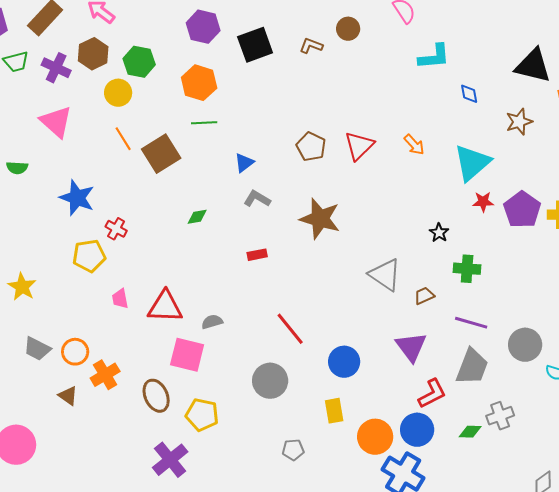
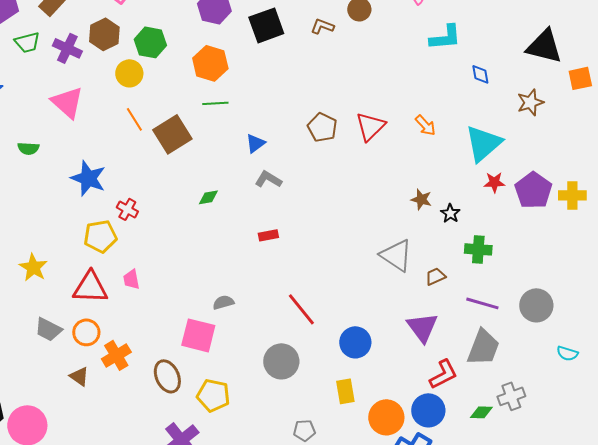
brown star: (320, 219) -> (421, 199), moved, size x0.5
red triangle: (165, 307) -> (90, 287), moved
gray circle: (525, 345) -> (536, 305), moved

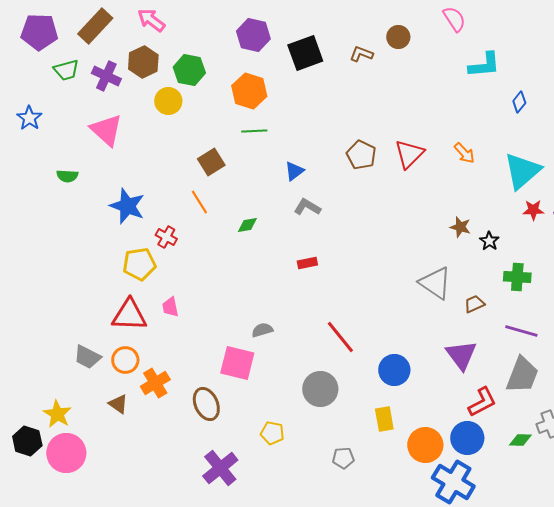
blue diamond: (480, 74) -> (519, 102), turned 50
orange line: (134, 119) -> (199, 202), moved
brown square: (172, 134) -> (211, 162), size x0.7
yellow star: (33, 267) -> (57, 414), moved
yellow pentagon: (213, 395) -> (272, 433), moved, size x0.7

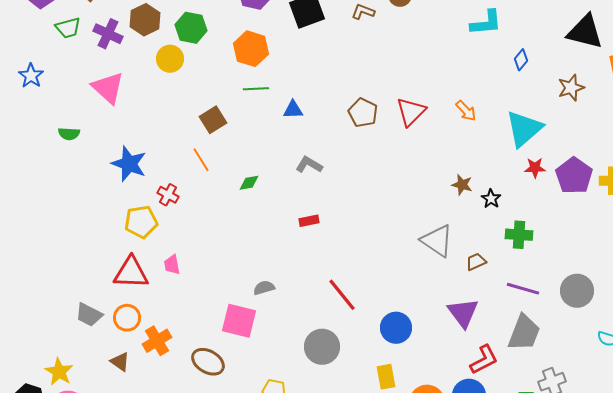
blue triangle: (294, 171) -> (293, 110), moved, turned 35
brown ellipse: (206, 404) -> (208, 362), turned -36

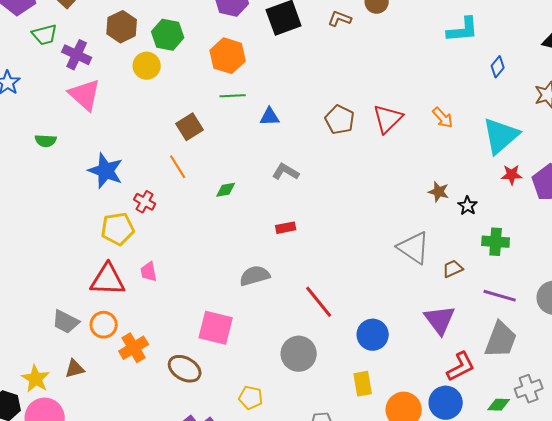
purple cross: (108, 34) -> (77, 55), moved
gray semicircle: (264, 288) -> (255, 276), moved, size x1.4
brown triangle: (120, 362) -> (75, 369), moved, turned -50

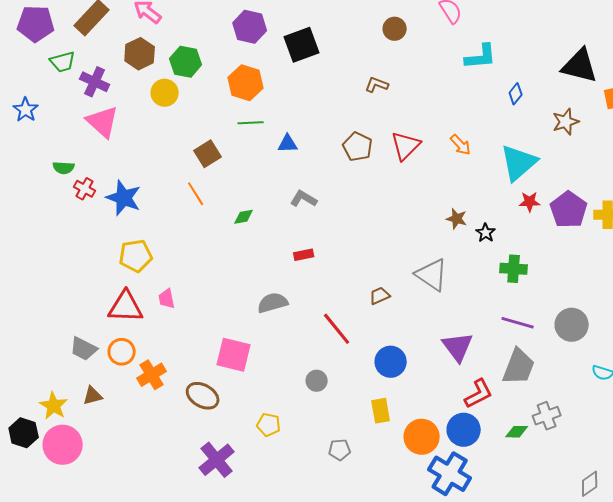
brown L-shape: (340, 19) -> (377, 85), moved
red cross: (145, 202) -> (85, 189), moved
brown trapezoid: (453, 269) -> (380, 296), moved
gray circle: (299, 354) -> (317, 381), size x0.6

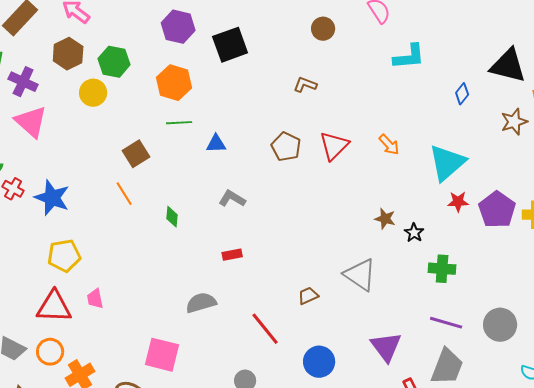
blue diamond: (516, 94) -> (462, 94), moved
brown star: (566, 122) -> (514, 122), moved
green diamond: (244, 217) -> (172, 217), turned -75

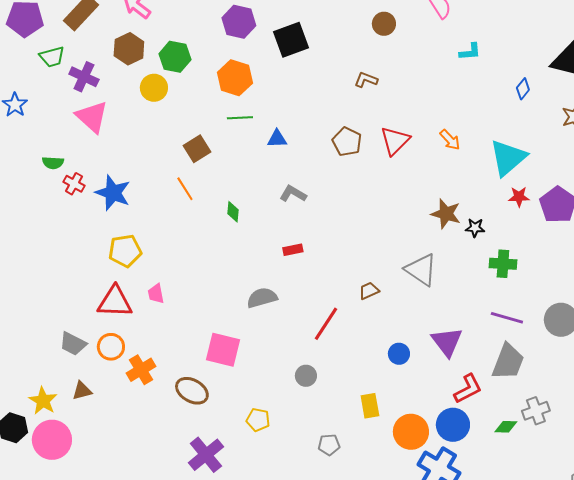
cyan L-shape: (409, 57) -> (470, 52), size x0.7
brown star: (385, 219) -> (446, 214), size x1.4
black star: (414, 233) -> (475, 228), turned -30
red line: (265, 329) -> (326, 324), turned 72
blue circle: (319, 362) -> (399, 354), moved, size x0.7

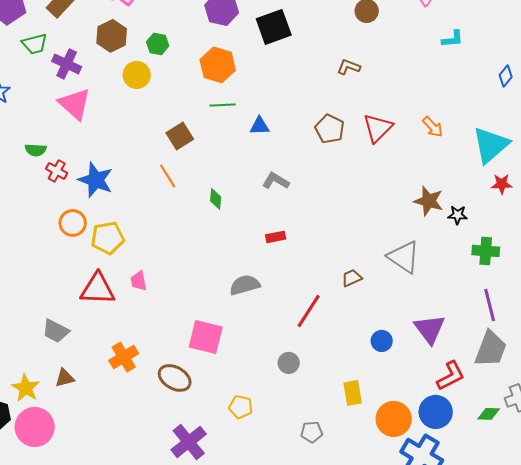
green hexagon: (175, 57) -> (158, 44), size x0.7
purple line: (507, 318) -> (490, 305), turned 60
orange circle: (111, 347) -> (73, 223), moved

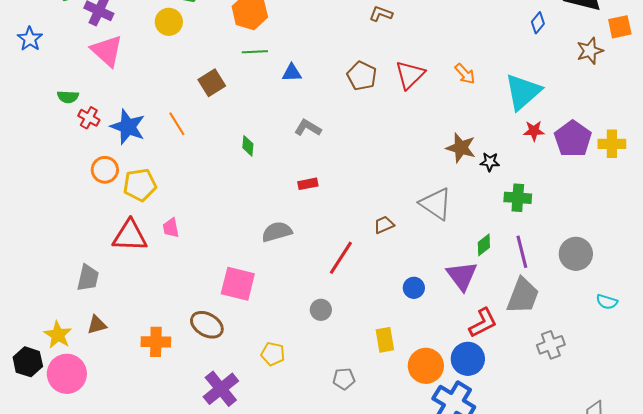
orange line: (168, 176) -> (177, 124), moved
gray trapezoid: (56, 331) -> (88, 278), turned -104
orange cross: (124, 357) -> (156, 342), moved, turned 32
green diamond: (489, 414) -> (484, 245), moved, turned -40

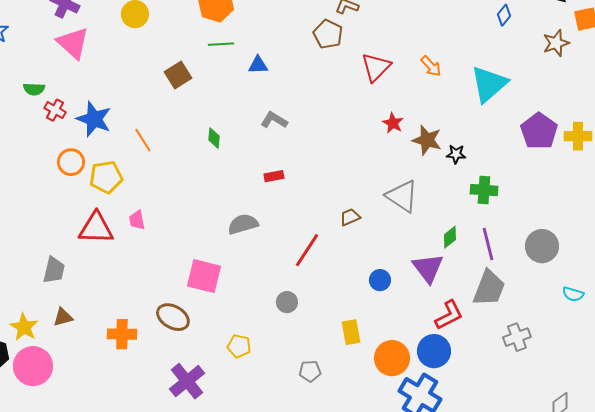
brown pentagon: (362, 76) -> (328, 34), moved
orange line: (177, 124) -> (143, 140), moved
red star: (534, 131) -> (393, 123), moved, turned 30

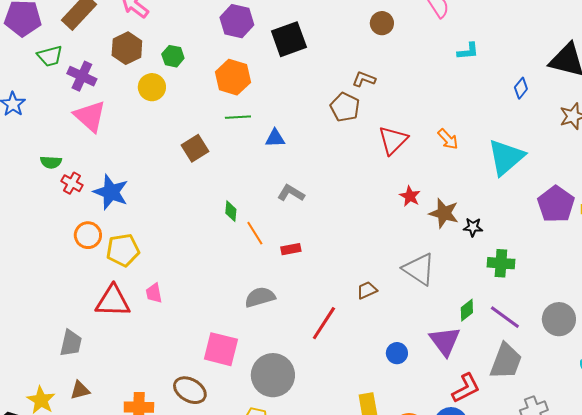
orange line: (143, 140) -> (255, 233), moved
purple line: (488, 244) -> (505, 317), turned -40
gray circle: (287, 302) -> (273, 375), moved, size x2.0

